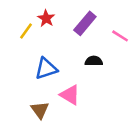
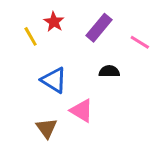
yellow line: (26, 31) -> (31, 36), turned -66
blue triangle: (46, 69) -> (54, 80), turned 50

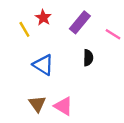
black semicircle: (109, 71) -> (88, 58), turned 91
pink triangle: (82, 111) -> (63, 106), moved

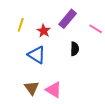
red star: (43, 18) -> (44, 31), moved
yellow line: (24, 29) -> (21, 25), turned 48

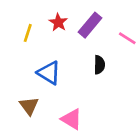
red star: (44, 31) -> (58, 22), moved
brown triangle: (32, 88) -> (29, 106), moved

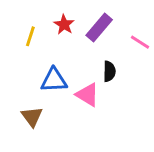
blue triangle: (49, 73) -> (54, 80), turned -35
pink triangle: (72, 119) -> (87, 95), moved

